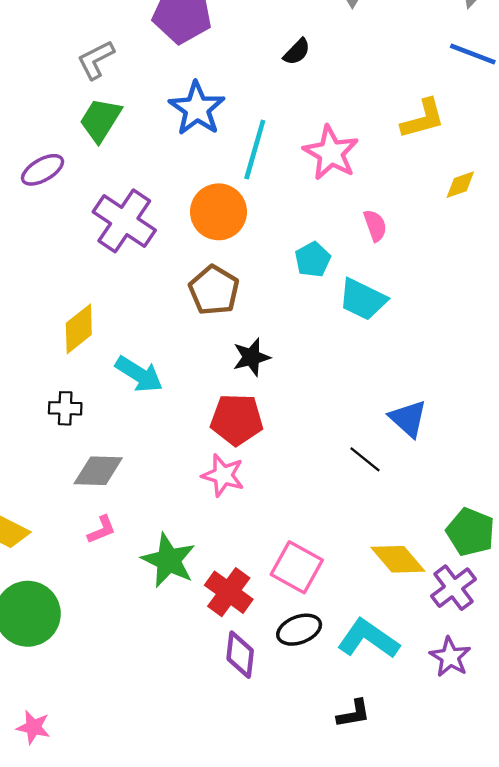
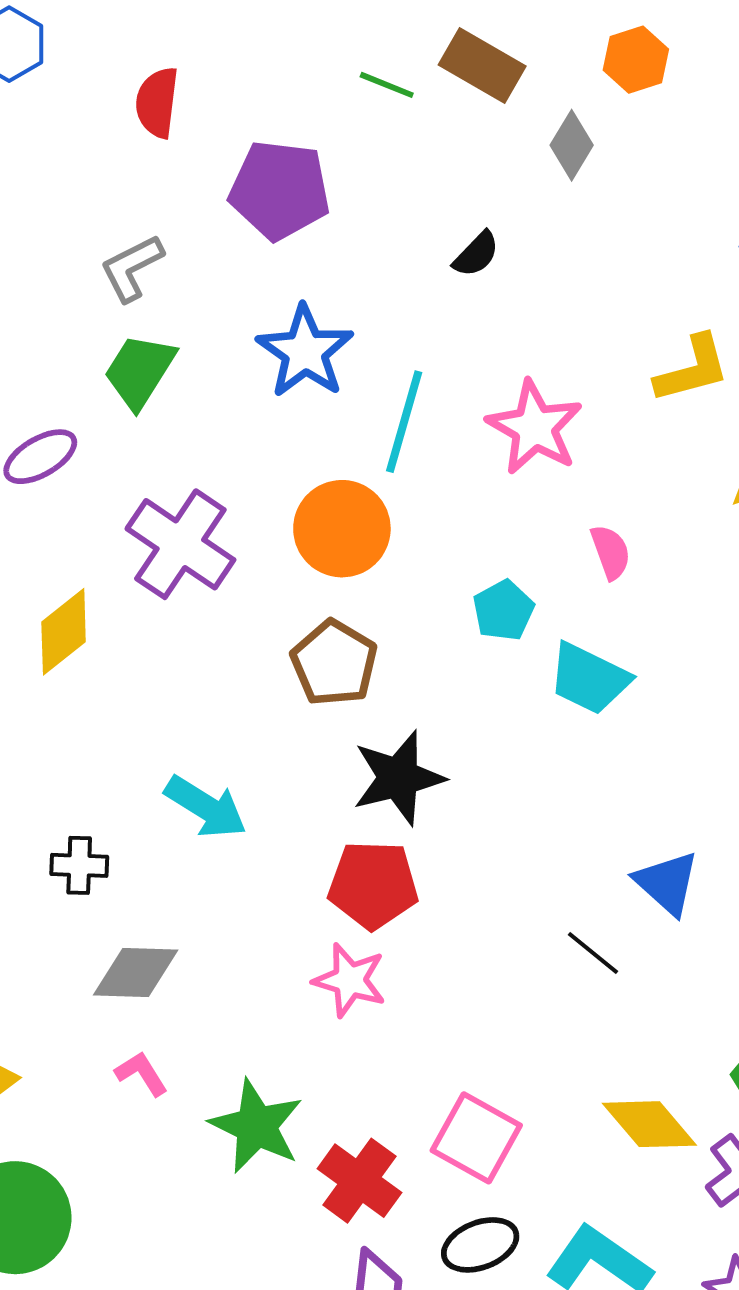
yellow diamond: (79, 329) -> (64, 632), moved
black star: (251, 357) -> (398, 778), size x1.4
pink L-shape: (102, 530) -> (141, 1074), turned -100

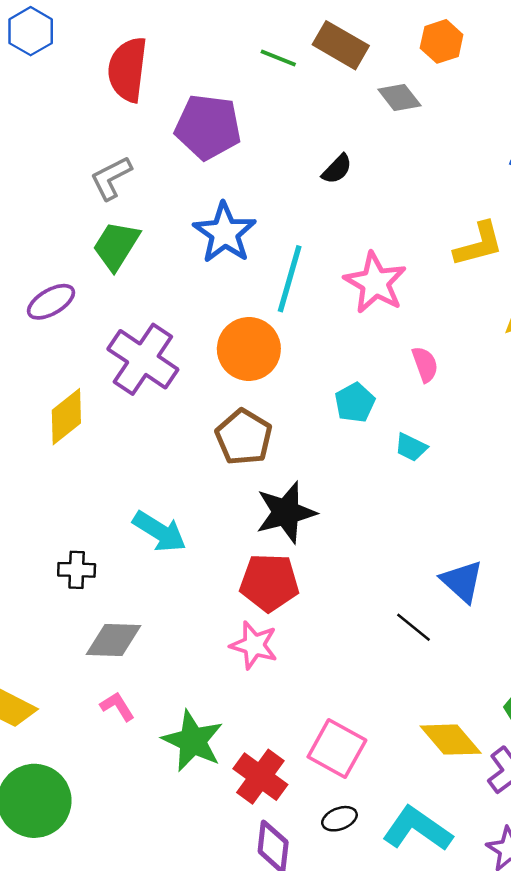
red semicircle: (157, 102) -> (128, 69), size x1.4
gray diamond: (572, 145) -> (399, 98), turned -69
cyan trapezoid: (589, 679) -> (411, 447), size x0.6
black ellipse: (480, 1245) -> (339, 819), size x0.7

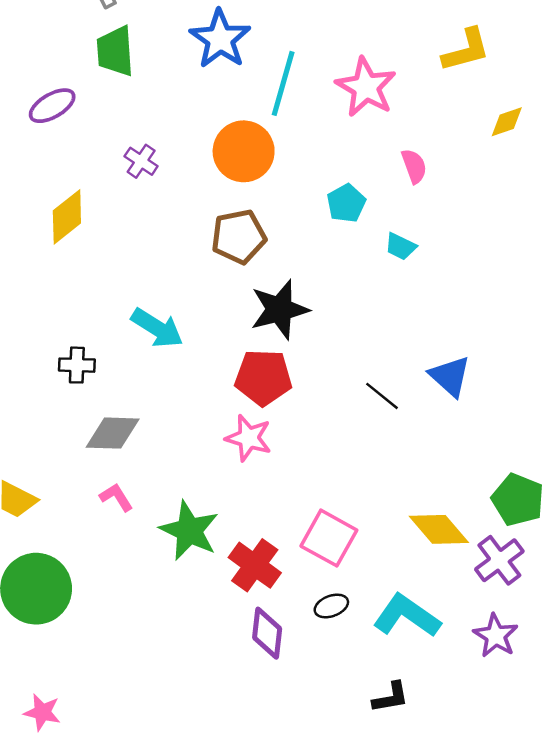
green trapezoid: (116, 246) -> (115, 51), turned -36
purple cross: (143, 359) -> (141, 161), size x0.5
brown pentagon: (244, 437) -> (239, 237), turned 30
black line: (414, 627) -> (382, 396), moved

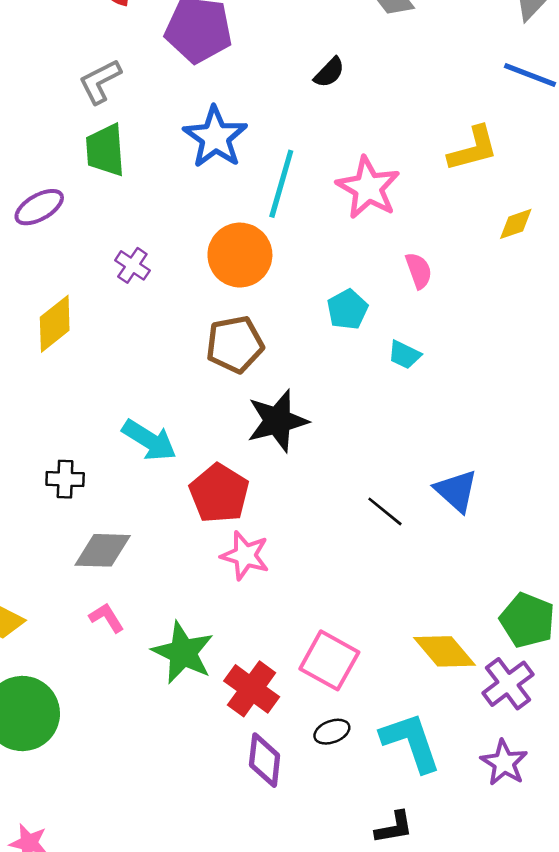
red pentagon: (263, 377) -> (219, 493), moved, turned 30
cyan L-shape: (407, 616) -> (411, 742), turned 36

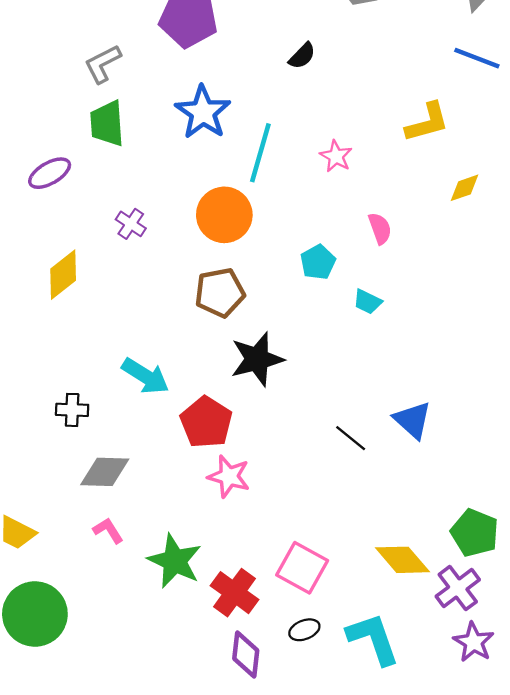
pink star: (368, 188) -> (336, 156), size x0.6
purple star: (504, 763) -> (474, 642), moved

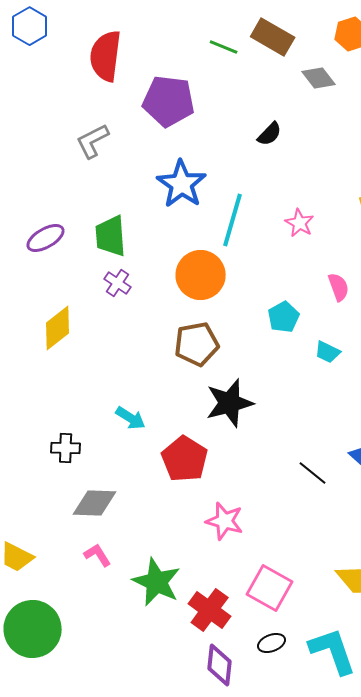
green trapezoid: (107, 124) -> (111, 236), moved
cyan arrow: (145, 376) -> (131, 418), size x0.7
pink star: (229, 476) -> (225, 521), moved

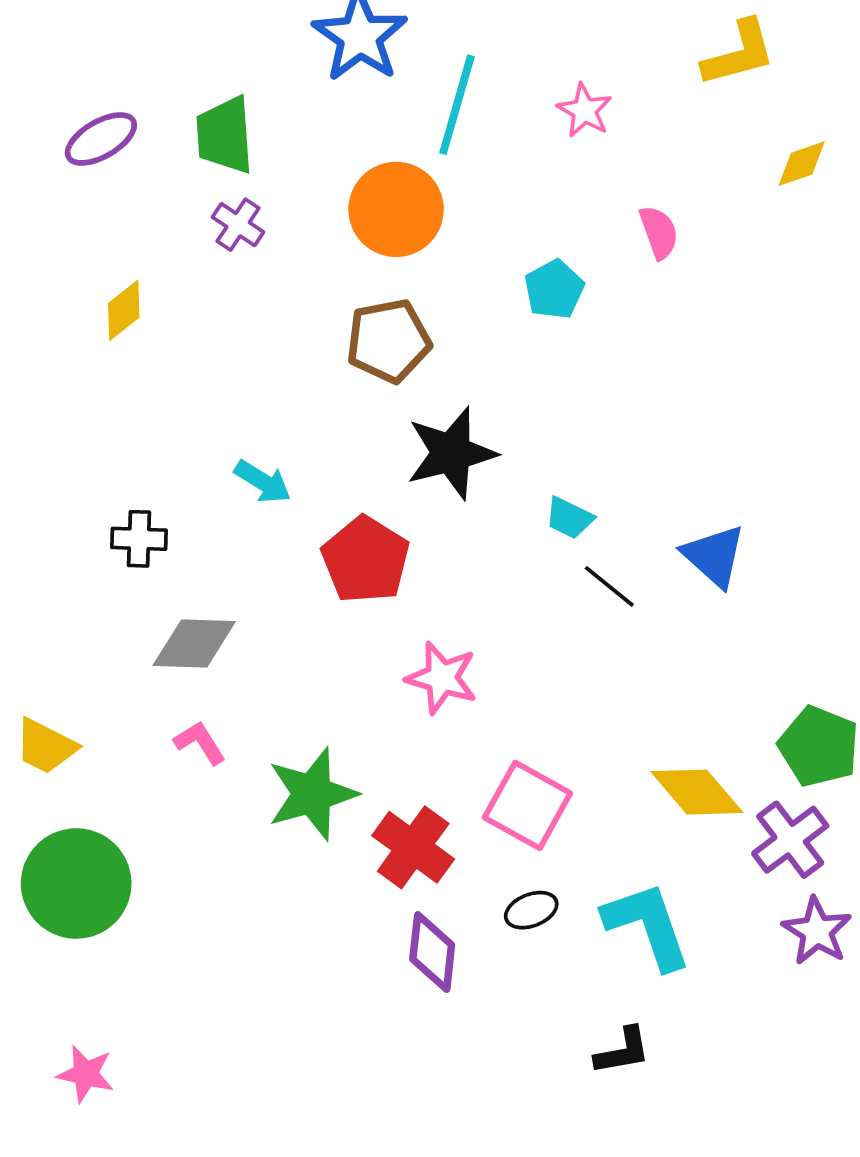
yellow diamond: (58, 328) -> (124, 310), size x0.7
cyan trapezoid: (328, 352) -> (569, 518), moved
green star: (157, 582) -> (312, 794), turned 30

